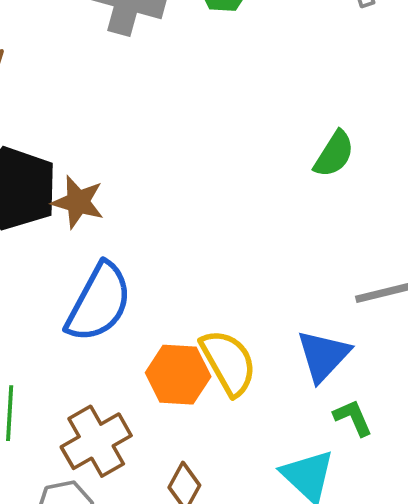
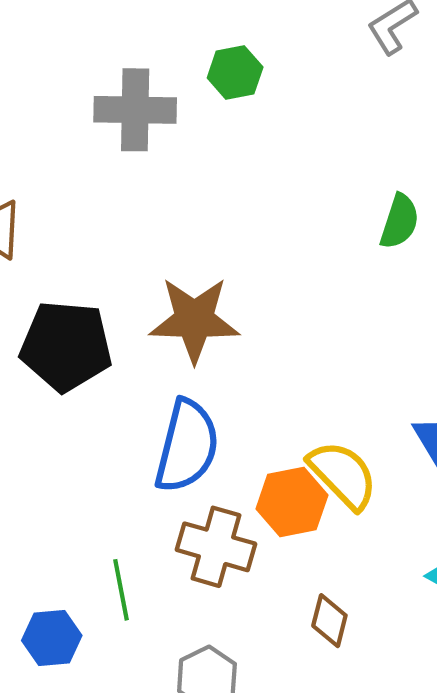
brown star: (78, 202) -> (194, 320), moved, size x1.5
brown cross: (96, 441) -> (216, 547), moved, turned -30

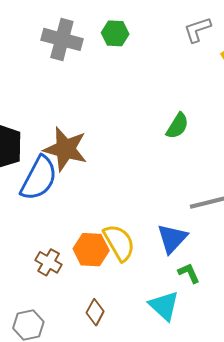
blue semicircle: (187, 446) -> (39, 178), moved
brown cross: (216, 547) -> (49, 262), size x0.7

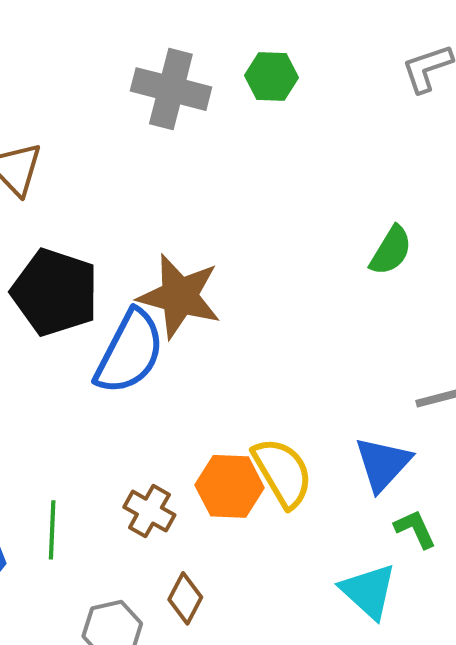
brown diamond: (95, 312) -> (185, 598), moved

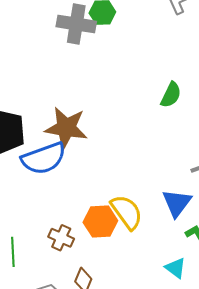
gray cross: (171, 89) -> (76, 24), moved
blue semicircle: (130, 352) -> (44, 158), turned 48
cyan triangle: (368, 591) -> (176, 268), size x0.7

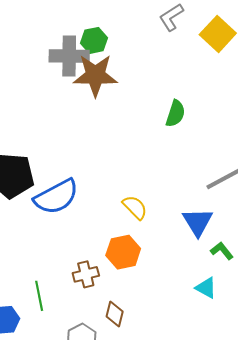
brown star: (66, 128) -> (95, 75), moved
yellow semicircle: (127, 212) -> (135, 207), moved, size x0.7
brown cross: (61, 238) -> (86, 274), turned -30

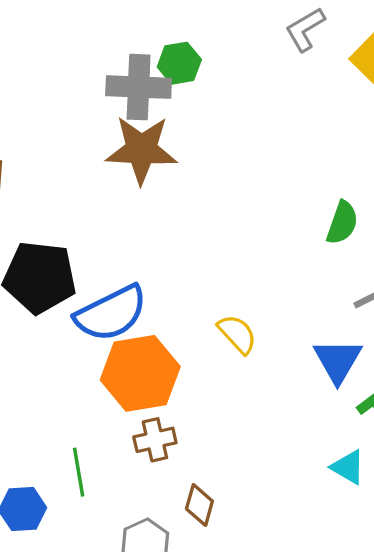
brown star: (95, 75) -> (141, 150), moved
green semicircle: (175, 114) -> (342, 223), moved
orange hexagon: (123, 252) -> (140, 373), moved, size x1.4

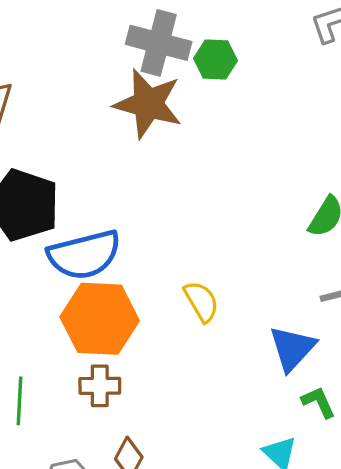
green hexagon: (179, 63) -> (216, 59), moved

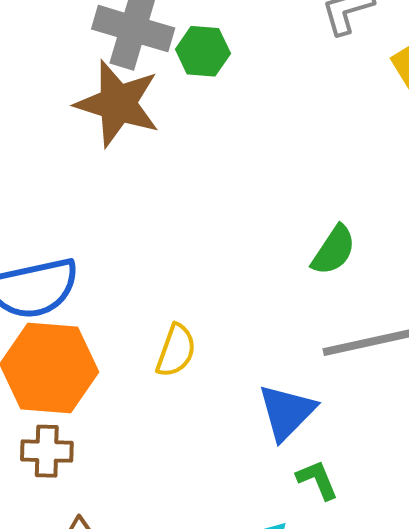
yellow semicircle: (201, 301) -> (176, 351), turned 48

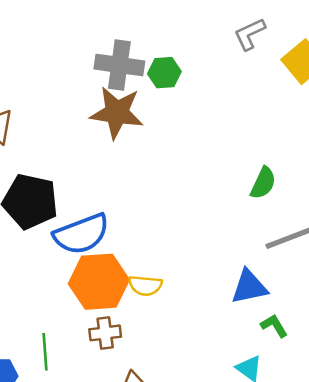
yellow semicircle: (176, 351) -> (145, 285), moved, turned 84
blue triangle: (287, 412) -> (249, 287), turned 42

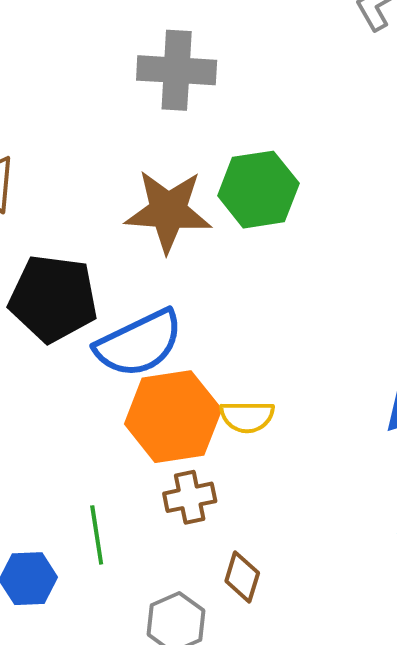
green hexagon: (164, 73) -> (258, 190), moved, size x1.5
brown star: (117, 113) -> (168, 211), moved

